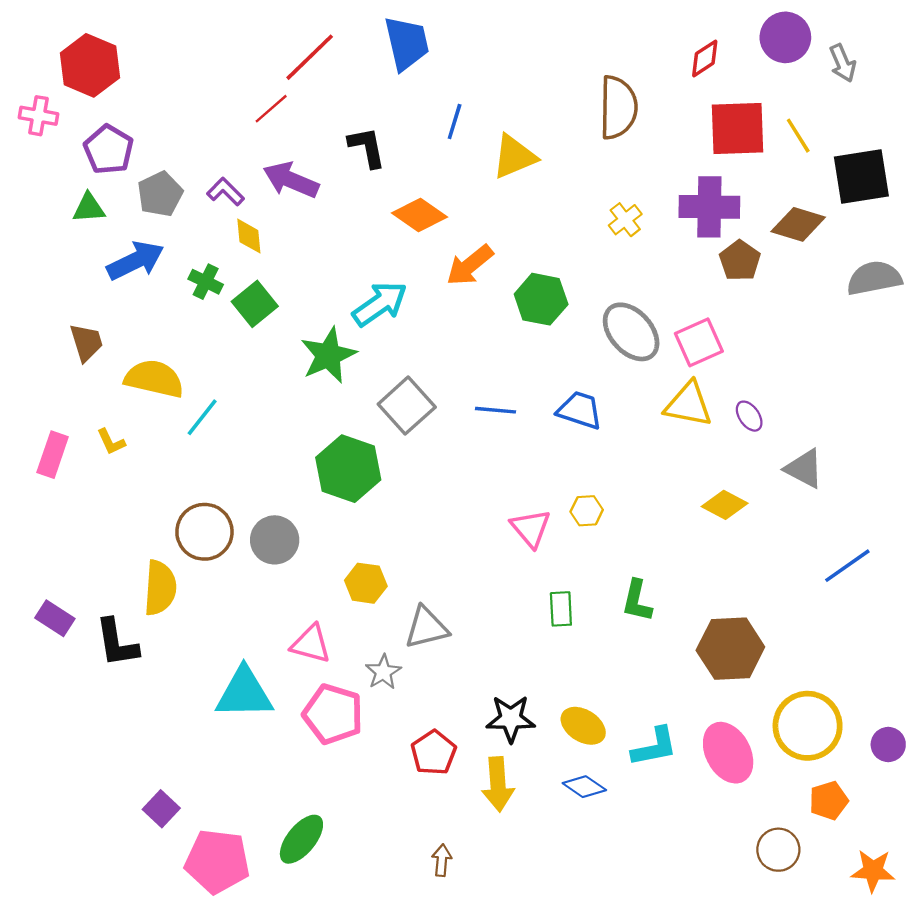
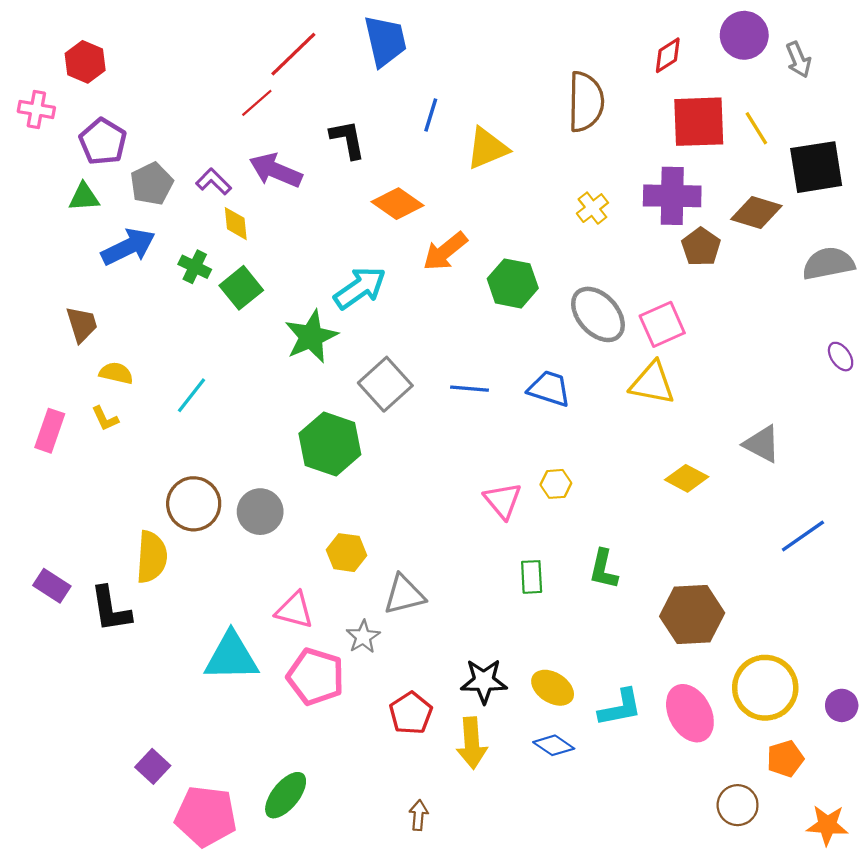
red hexagon: (90, 65) -> (85, 62), size x0.7
yellow semicircle: (154, 379) -> (116, 373), moved, size x0.6
purple ellipse: (749, 416) -> (841, 357), moved

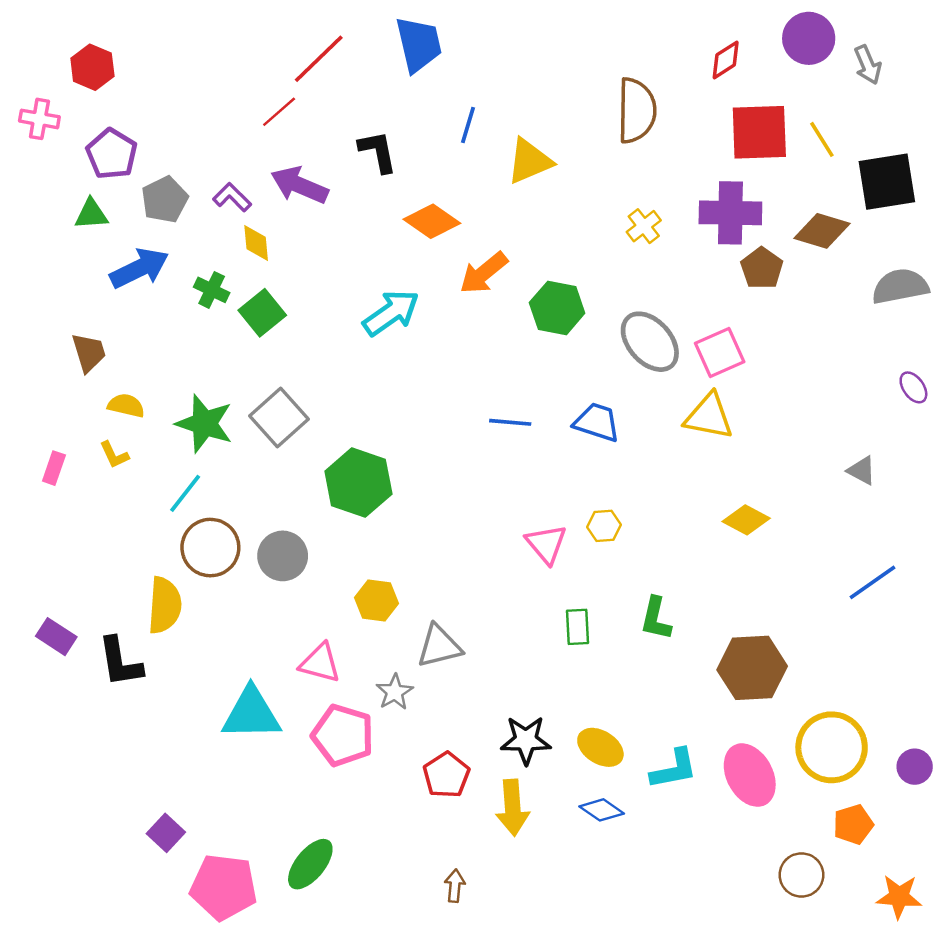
green star: (311, 337) -> (204, 424), moved, turned -30
gray square: (385, 384) -> (279, 418), moved
cyan line: (191, 395) -> (185, 493), moved
pink rectangle: (50, 431) -> (54, 468), size x0.7
gray triangle: (762, 444) -> (862, 470), moved, size x0.7

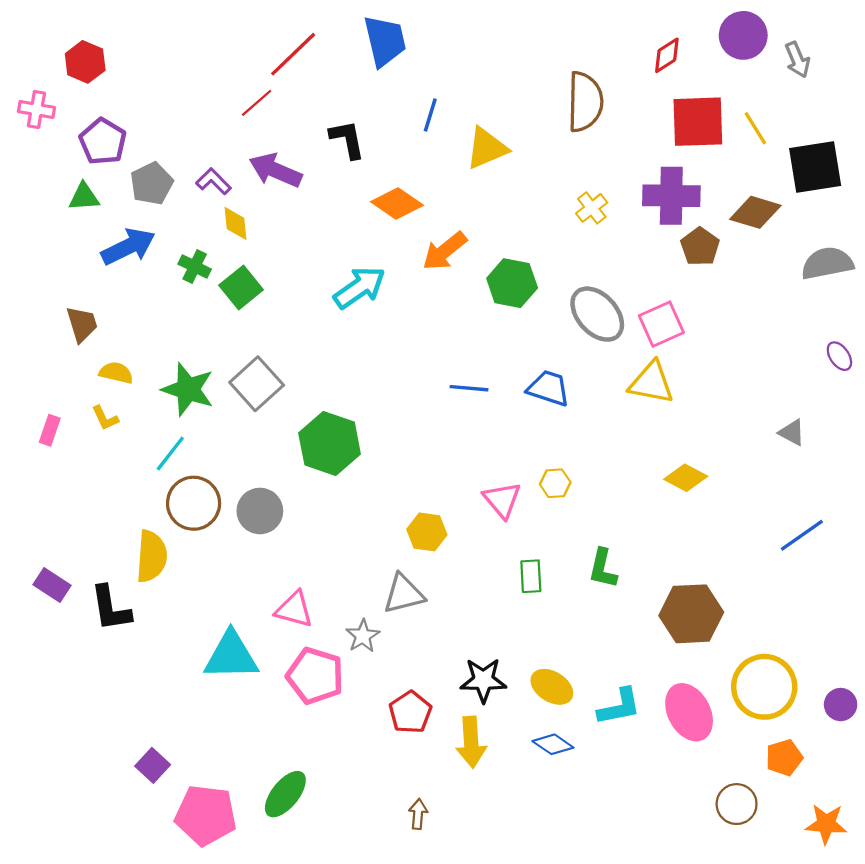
yellow hexagon: (377, 600) -> (427, 532), moved

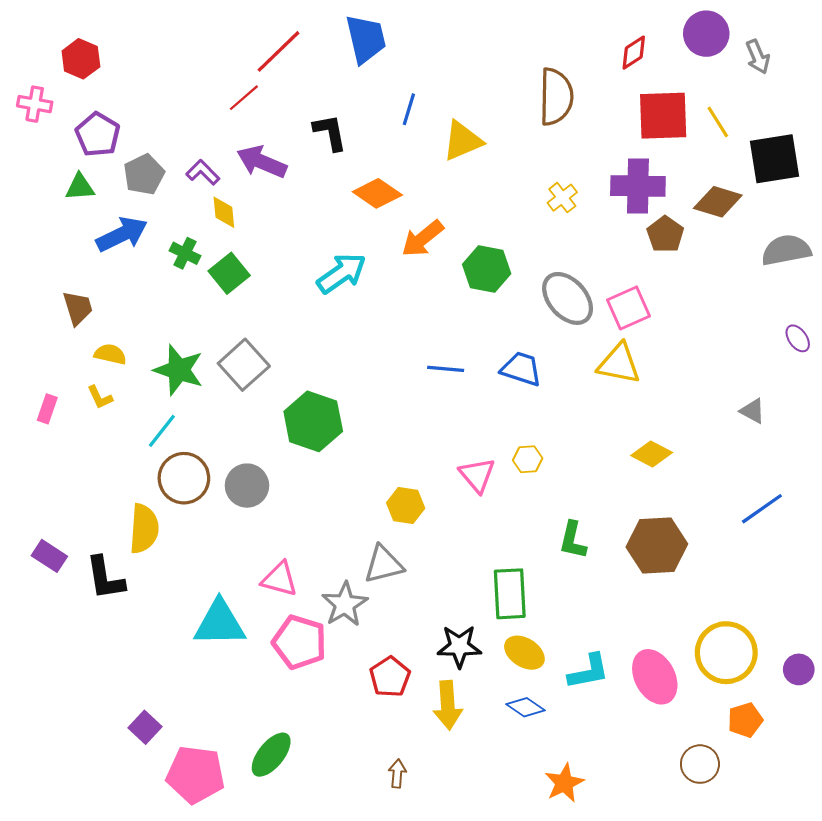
green rectangle: (531, 576) -> (510, 594), moved, size x1.6
brown hexagon: (691, 614) -> (657, 545), moved
gray star: (363, 636) -> (345, 604), size x1.4
orange star: (826, 824) -> (564, 783), moved, turned -30

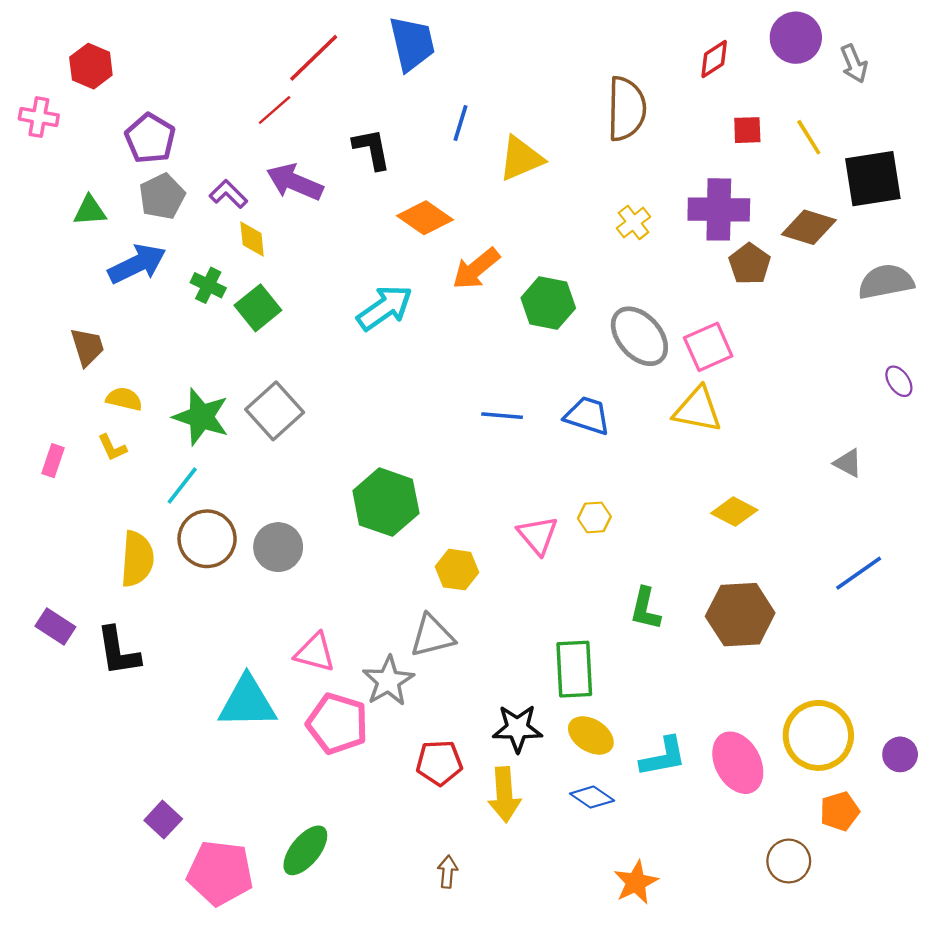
red square: (663, 116) -> (747, 130), size x0.5
purple pentagon: (98, 135) -> (150, 138), moved
green hexagon: (313, 421) -> (386, 502), moved
yellow semicircle: (144, 529) -> (137, 559), moved
red pentagon: (390, 677) -> (439, 763), turned 30

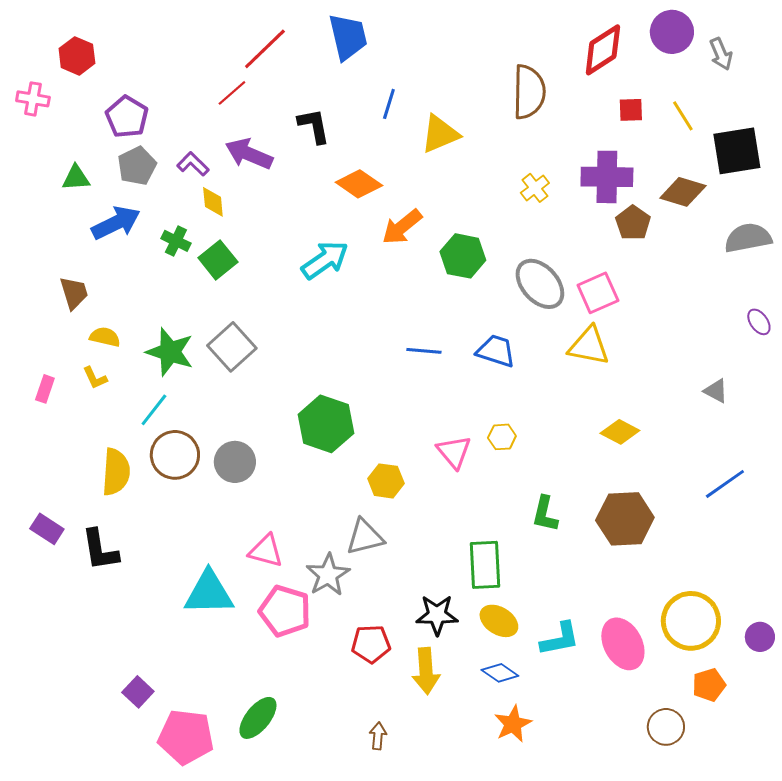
red diamond: (714, 59) -> (603, 50), size x1.6
orange star: (636, 882) -> (513, 724), moved

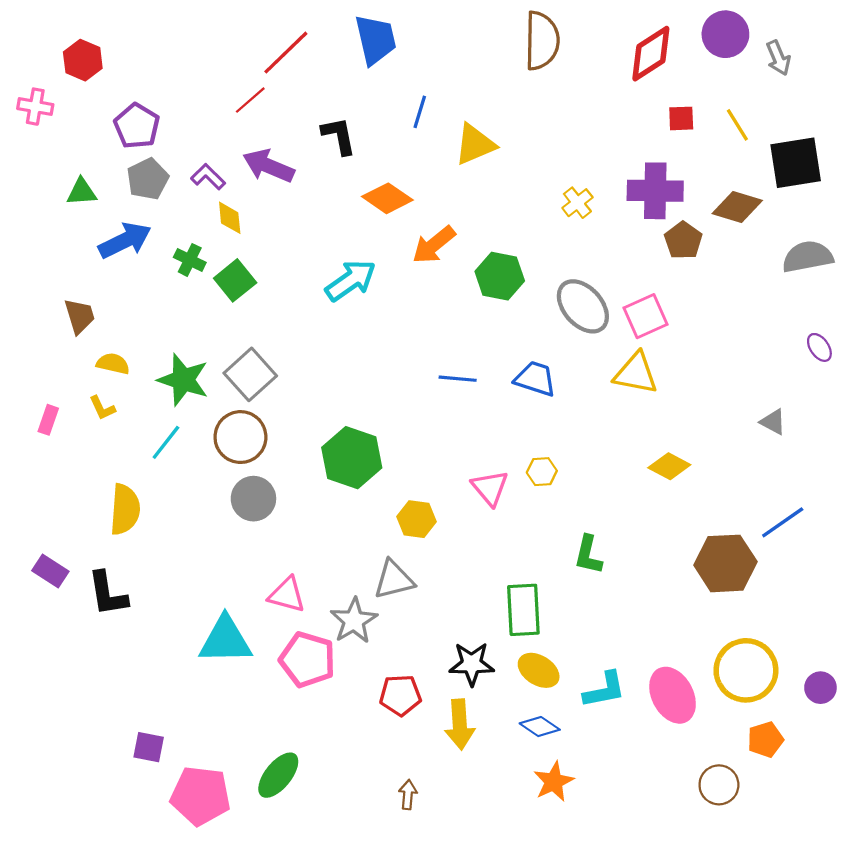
brown semicircle: (529, 92) -> (542, 41), moved
brown circle: (175, 455) -> (240, 437), moved
brown hexagon: (625, 519) -> (725, 563), moved
purple square: (138, 692) -> (149, 747), turned -32

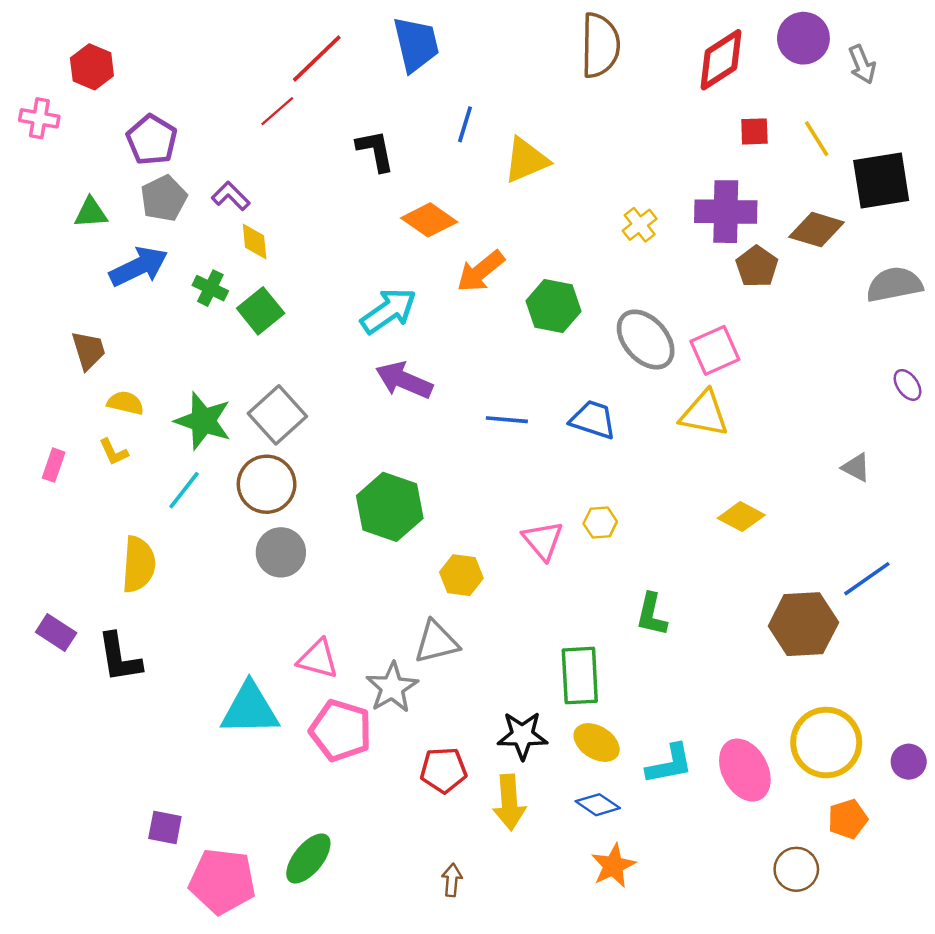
purple arrow: (269, 166) -> (404, 380), moved

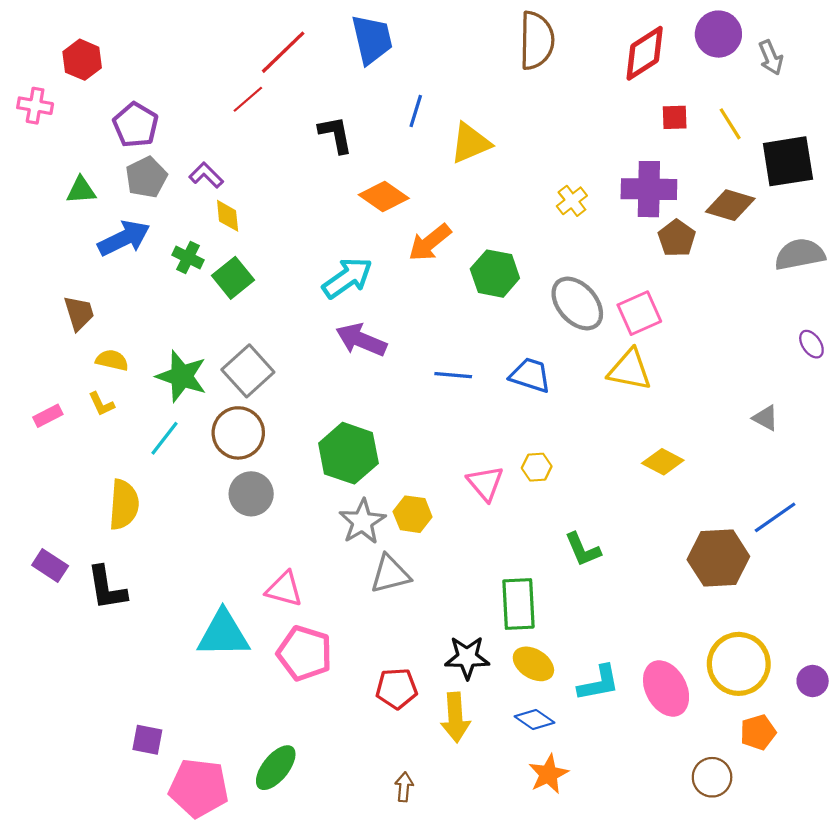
pink rectangle: (54, 465) -> (48, 416), turned 44
green L-shape: (652, 615) -> (583, 549), turned -36
gray star: (392, 688) -> (362, 522), moved

